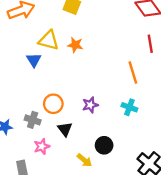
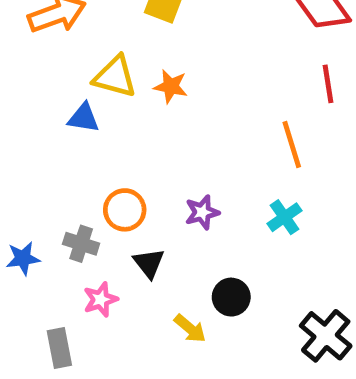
blue triangle: (34, 60) -> (84, 118), turned -49
cyan cross: (129, 107) -> (284, 217), turned 35

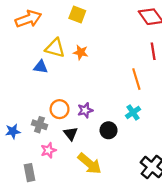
purple star: (202, 212) -> (85, 110), moved
black circle: (231, 297) -> (109, 130), moved
yellow arrow: (190, 329) -> (90, 164), size x1.6

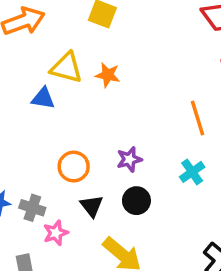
purple star: (85, 110) -> (129, 159), moved
gray cross: (39, 125) -> (32, 208), moved
black circle: (109, 130) -> (136, 201), moved

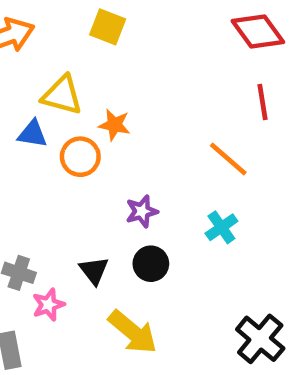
orange star: (108, 75) -> (114, 125), moved
orange line: (197, 118) -> (228, 159), turned -32
orange circle: (74, 167) -> (80, 157), moved

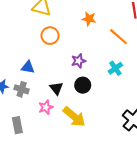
orange star: (114, 125) -> (89, 19), moved
blue triangle: (32, 134) -> (28, 67), moved
pink star: (48, 305) -> (46, 107), moved

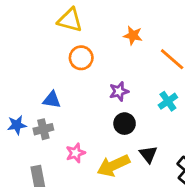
black triangle: (56, 88) -> (148, 154), moved
gray cross: (22, 89) -> (43, 129), turned -32
yellow arrow: (74, 117) -> (113, 166), turned 115

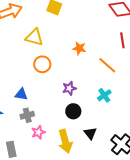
gray cross: (43, 129) -> (27, 115), moved
yellow arrow: (113, 166) -> (65, 141), turned -80

